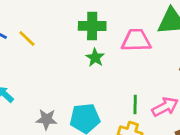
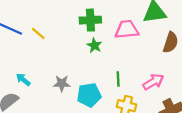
green line: (135, 104) -> (118, 79), moved
gray star: (47, 119) -> (62, 84), moved

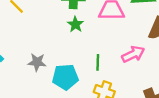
pink arrow: (153, 82) -> (133, 54), moved

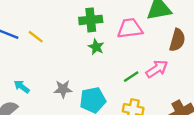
green line: (98, 62) -> (131, 77), moved, turned 63

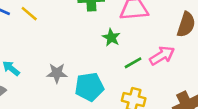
green star: (96, 47) -> (111, 37), moved

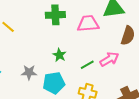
green star: (111, 37) -> (59, 55), moved

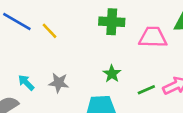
gray star: (29, 72) -> (59, 83), moved

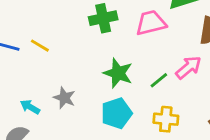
green star: (112, 74) -> (118, 73), size x1.5
gray star: (59, 83) -> (64, 98), turned 30

